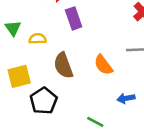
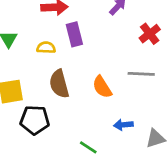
yellow semicircle: (38, 39) -> (46, 48), moved
black pentagon: (44, 101) -> (35, 120), turned 30

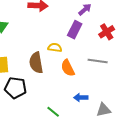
purple rectangle: (74, 34) -> (75, 30), moved, turned 36
yellow semicircle: (46, 48) -> (55, 48), moved

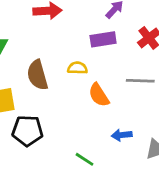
purple rectangle: (75, 30) -> (103, 39), turned 60
brown semicircle: (36, 63) -> (37, 75), moved

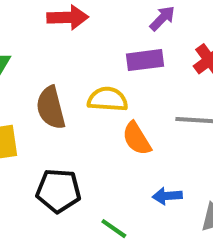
yellow semicircle: (77, 68) -> (108, 99), size x1.4
black pentagon: (27, 131) -> (58, 191), moved

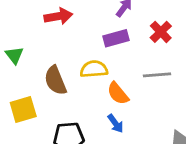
blue arrow: (167, 196) -> (116, 123), moved, turned -114

